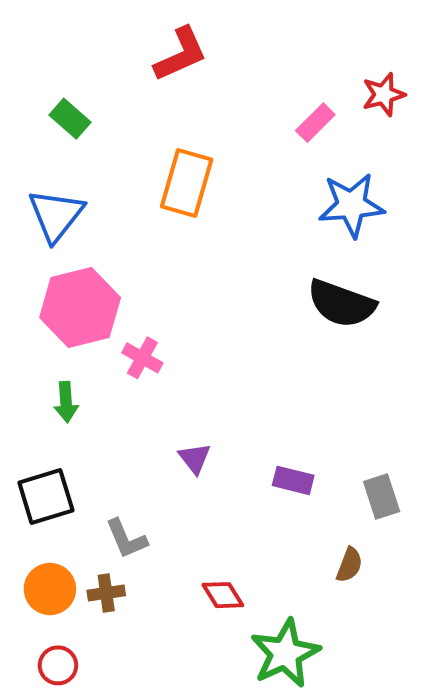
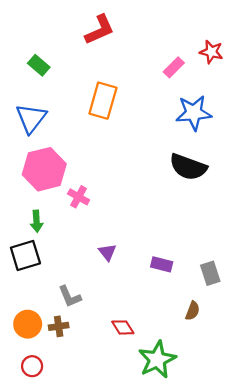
red star: (384, 94) -> (211, 52), turned 30
black square: (46, 497) -> (25, 256), moved

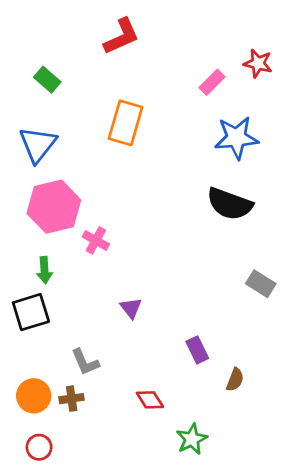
purple rectangle: (162, 264) -> (197, 350), moved, turned 50
gray rectangle: (210, 273) -> (261, 284), moved, turned -40
green star: (157, 360) -> (192, 439), size x0.7

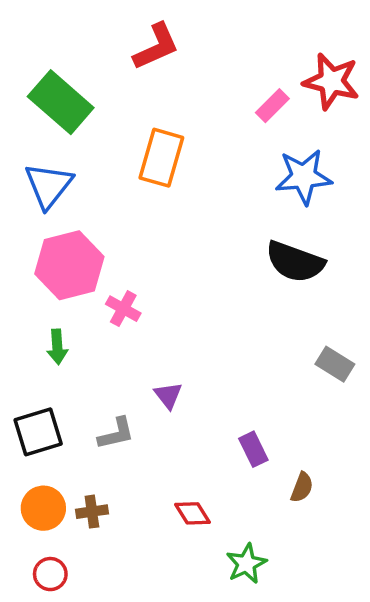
red star: (258, 63) -> (331, 81), size x1.5
green rectangle: (47, 80) -> (61, 102), size x1.8
black square: (31, 312) -> (38, 432), moved
gray L-shape: (85, 362) -> (116, 434), moved, turned -80

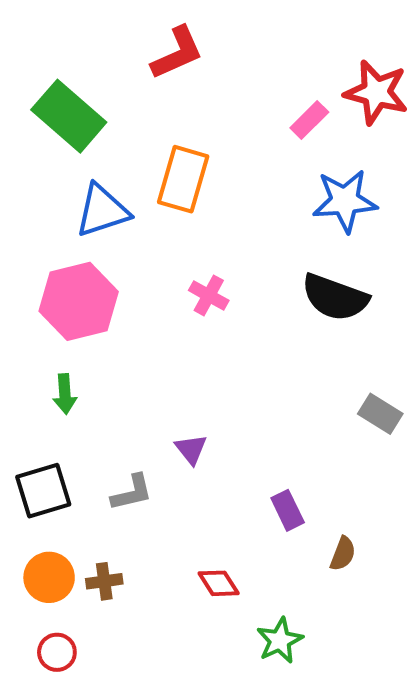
blue triangle: (49, 185) -> (102, 211), moved, turned 34
pink cross: (123, 309) -> (209, 295), moved

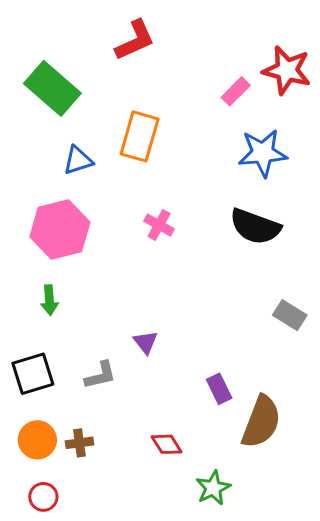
blue triangle: (102, 211) -> (78, 160), size x0.7
brown semicircle: (343, 554) -> (261, 422), size x2.0

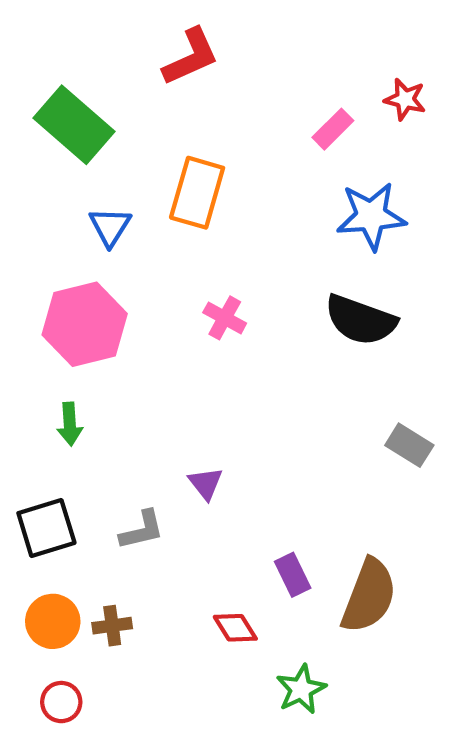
red star: (287, 70) -> (405, 99), size x0.6
blue triangle: (78, 160) -> (110, 227), turned -40
purple rectangle: (219, 389) -> (293, 575), moved

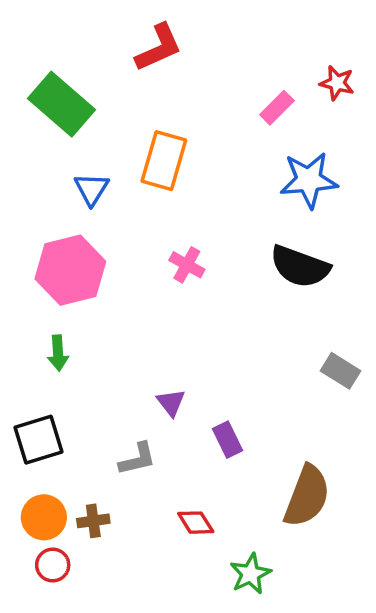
gray L-shape: (142, 530) -> (137, 459), moved
purple rectangle: (293, 575) -> (228, 440), moved
red circle: (61, 702) -> (53, 565), moved

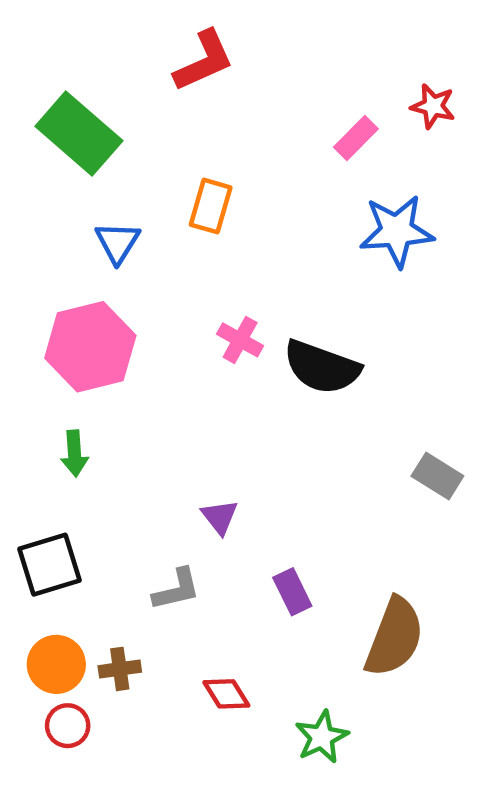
orange rectangle: (164, 161) -> (211, 206), size x0.7
black semicircle: (300, 267) -> (322, 367), moved
purple rectangle: (228, 440) -> (292, 592), moved
red diamond: (196, 523) -> (226, 694), moved

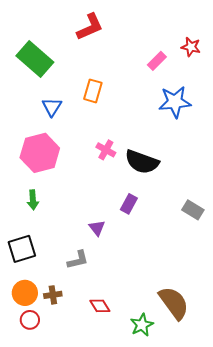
purple rectangle: (292, 592) -> (129, 204), moved, turned 54
brown semicircle: (394, 637) -> (174, 303), moved, turned -57

